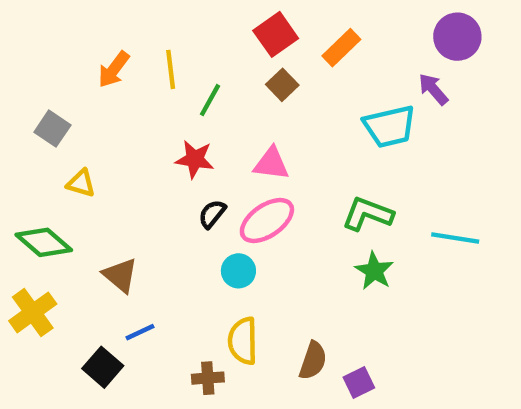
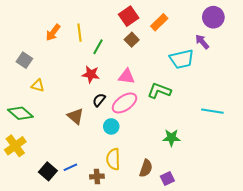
green L-shape: (368, 214) -> (159, 91), moved
green star: (374, 271) -> (171, 138), moved, turned -30
brown triangle: (120, 275) -> (75, 116), moved
blue line: (140, 332) -> (70, 167), moved

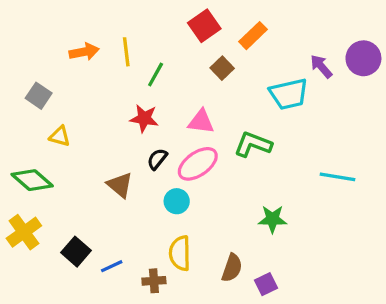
purple circle: (213, 17) -> (363, 58), moved
orange arrow: (53, 33) -> (84, 52), turned -138
brown square: (132, 40) -> (222, 68), moved
black square: (48, 171) -> (76, 252), moved

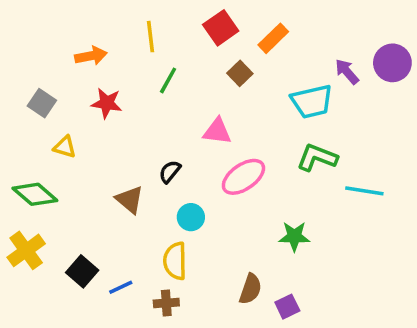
yellow line: (126, 52) -> (151, 37), moved
red star: (144, 118) -> (107, 103), moved
green L-shape: (253, 144) -> (317, 158), moved
pink ellipse: (198, 164) -> (243, 177), moved
yellow semicircle: (180, 253) -> (175, 261), moved

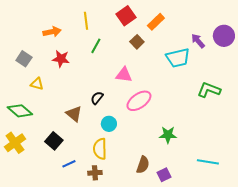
green L-shape: (317, 158) -> (209, 90), moved
cyan line: (364, 191) -> (208, 162), moved
black square: (82, 271) -> (54, 141), moved

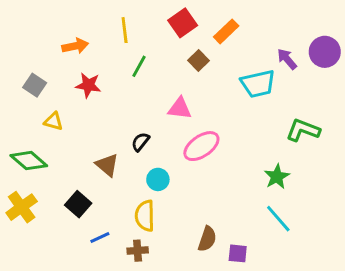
green star: (168, 135) -> (277, 177), moved, turned -30
cyan line: (208, 162) -> (278, 219), moved, turned 40
purple square: (164, 175) -> (238, 253), turned 32

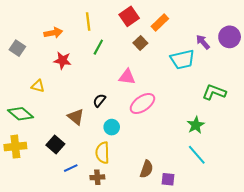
gray square: (35, 85) -> (17, 48), moved
yellow cross: (22, 207) -> (15, 147), turned 30

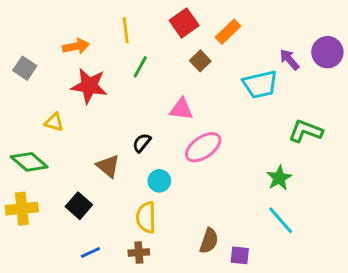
red star: (63, 60) -> (89, 86), size x1.4
blue line: (71, 168) -> (91, 252), moved

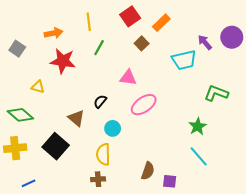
black square: (79, 206) -> (56, 146), size x1.4
blue line: (91, 252) -> (29, 183), moved

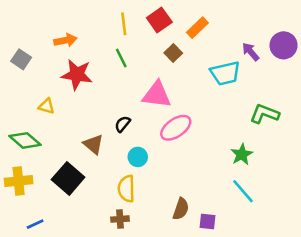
yellow line: (89, 22) -> (124, 24), moved
green line: (99, 48) -> (121, 58), turned -56
pink triangle: (128, 78) -> (157, 95), size x1.4

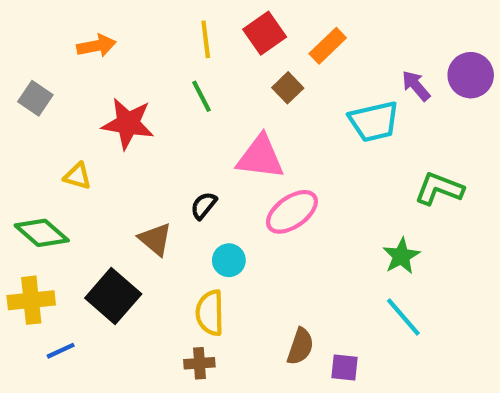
orange arrow: (65, 40) -> (96, 46), moved
blue line: (35, 224) -> (61, 351), moved

